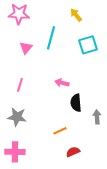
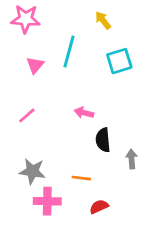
pink line: (20, 85) -> (27, 115), turned 32
gray star: (17, 117) -> (32, 171), moved
orange line: (60, 131) -> (81, 178), turned 32
pink cross: (15, 152) -> (47, 201), moved

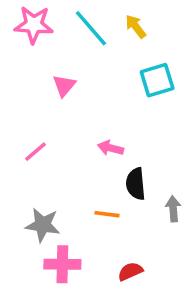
cyan line: (69, 52) -> (91, 28), moved, turned -56
pink triangle: (35, 65) -> (64, 85), moved
orange line: (81, 178) -> (107, 214), moved

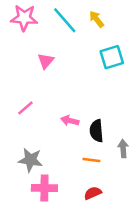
pink arrow: (111, 148) -> (70, 121), moved
orange line: (107, 214) -> (91, 160), moved

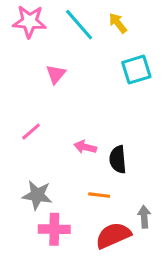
gray arrow: (123, 149) -> (144, 217), moved
orange line: (91, 160) -> (99, 195), moved
red semicircle: (93, 193) -> (113, 235), size x1.6

